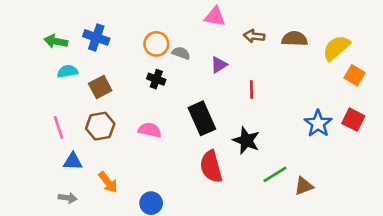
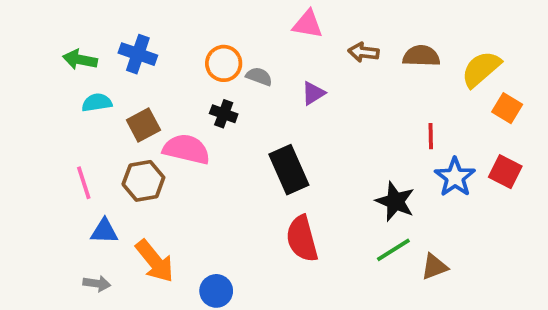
red line: (251, 90) -> (431, 136), moved
pink semicircle: (150, 130) -> (186, 149), moved, size x1.4
black star: (246, 140) -> (395, 201), moved
orange arrow: (108, 182) -> (155, 261), size x1.4

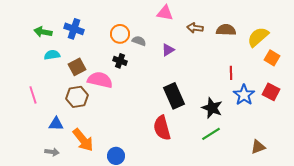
black rectangle: (289, 170) -> (174, 96), moved
pink line: (84, 183) -> (33, 95), moved
brown triangle: (434, 267) -> (258, 147), moved

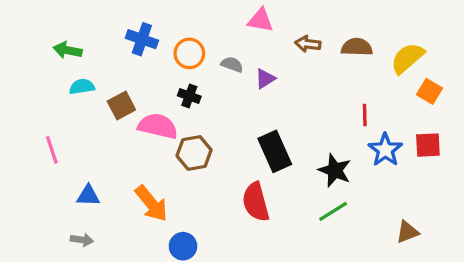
blue cross: (74, 29) -> (142, 39), moved
gray semicircle: (139, 41) -> (232, 64), moved
red square: (271, 92) -> (428, 145), turned -30
brown hexagon: (77, 97) -> (194, 153), moved
orange arrow: (83, 140) -> (151, 204), moved

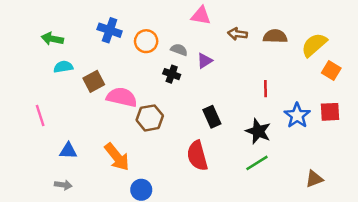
black cross: (189, 96) -> (172, 74), moved
red line: (365, 115) -> (265, 89), moved
black rectangle: (275, 151) -> (212, 117), size x0.7

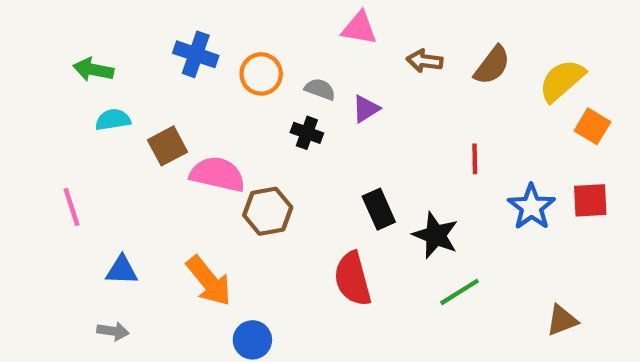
brown semicircle: (275, 36) -> (492, 65), turned 125
black star: (258, 131) -> (436, 235), moved

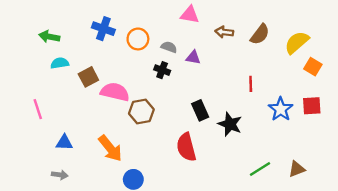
purple triangle: (366, 109) -> (193, 57), turned 42
green line: (460, 292) -> (260, 169), moved

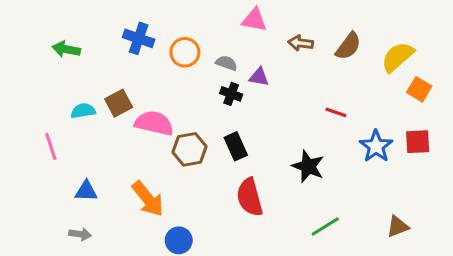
cyan semicircle: (60, 63) -> (83, 111), moved
black cross: (162, 70) -> (231, 94), moved
red line: (251, 84) -> (336, 112), turned -70
black rectangle: (200, 110) -> (236, 146), moved
green line: (260, 169) -> (325, 226), moved

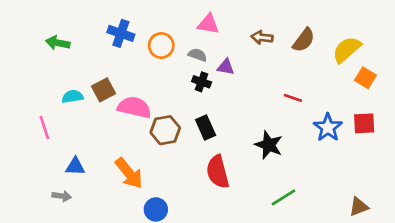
pink triangle: (254, 20) -> (208, 24), moved
brown triangle: (398, 226) -> (359, 207), moved
gray arrow: (80, 234) -> (62, 196), moved

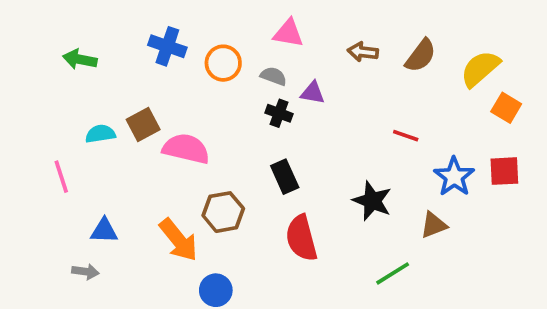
brown hexagon: (165, 130) -> (223, 212), moved
brown triangle: (359, 207) -> (434, 225), moved

